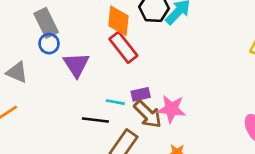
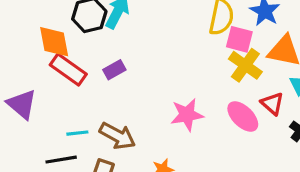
purple rectangle: (141, 94) -> (114, 70), moved
pink star: (172, 109) -> (187, 115), moved

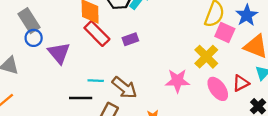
yellow cross: (245, 65) -> (206, 57), moved
red triangle: (272, 104) -> (241, 83), turned 42

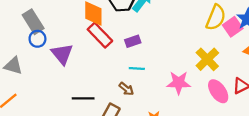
pink square: (225, 33) -> (233, 27), moved, turned 30
cyan line: (96, 81) -> (137, 69), moved
brown arrow: (124, 88) -> (126, 89), size x0.6

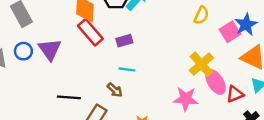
yellow semicircle: (216, 17) -> (201, 15), moved, size x0.7
blue circle: (37, 39) -> (23, 51), moved
pink star: (179, 83) -> (186, 99), moved
pink ellipse: (218, 91) -> (216, 82), moved

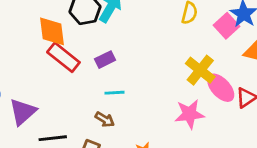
purple triangle: (50, 49) -> (23, 112), moved, turned 35

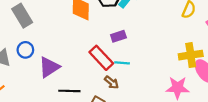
red rectangle: (63, 57) -> (101, 58), moved
yellow cross: (200, 70) -> (191, 55), turned 35

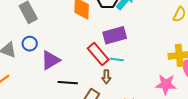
purple rectangle: (118, 36) -> (115, 35), size x1.6
brown arrow: (112, 82) -> (106, 77), turned 48

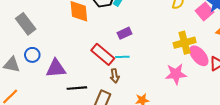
purple rectangle: (115, 35) -> (125, 33), moved, size x0.6
purple triangle: (50, 60) -> (56, 68), turned 35

